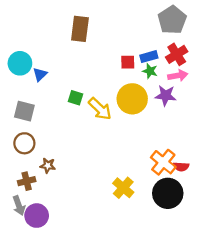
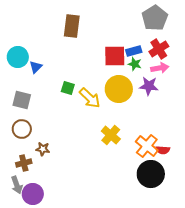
red square: (128, 62) -> (115, 56), size x1.6
yellow cross: (123, 188) -> (111, 135), moved

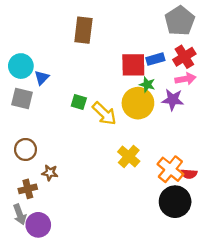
green star: (135, 64) -> (147, 85), moved
gray square: (22, 100) -> (22, 98), moved

